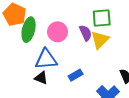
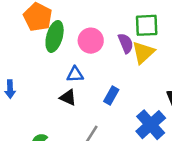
blue triangle: (46, 59) -> (75, 75), size x0.6
blue rectangle: (76, 75) -> (111, 96), turned -32

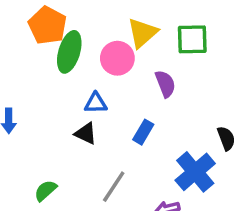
purple semicircle: (126, 43) -> (165, 84), moved
yellow triangle: (143, 52) -> (142, 33), moved

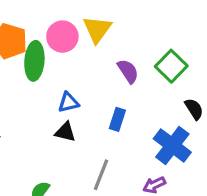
green square: (192, 39) -> (171, 66), moved, turned -32
pink circle: (117, 58) -> (62, 37), moved

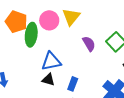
blue triangle: (68, 102) -> (51, 61), size x1.5
blue rectangle: (117, 119) -> (73, 84), moved

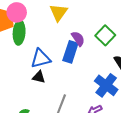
pink circle: (49, 20) -> (17, 12), moved
blue rectangle: (73, 84) -> (70, 52), moved, size x1.5

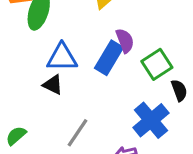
green square: (105, 35) -> (157, 64), moved

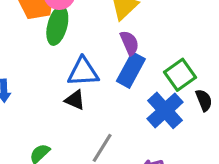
purple semicircle: (125, 41) -> (129, 43), moved
blue cross: (151, 120) -> (165, 110), moved

